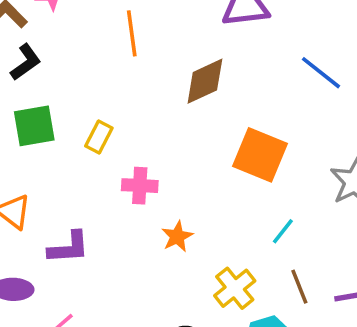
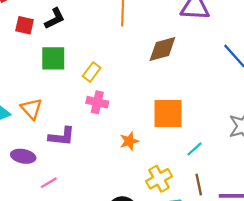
orange square: (260, 155) -> (168, 114), moved, turned -32
pink cross: (140, 186) -> (97, 102), moved

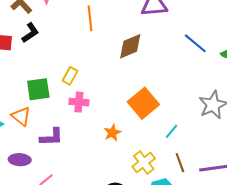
green square: (53, 58) -> (38, 89), moved
orange square: (168, 114) -> (143, 103), turned -32

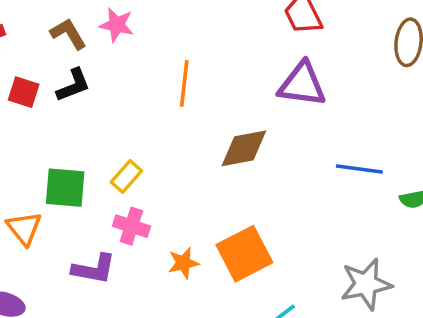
blue line: (195, 43) -> (359, 169), turned -45
orange star: (112, 133) -> (183, 263), moved
purple L-shape: (51, 137) -> (94, 269), moved

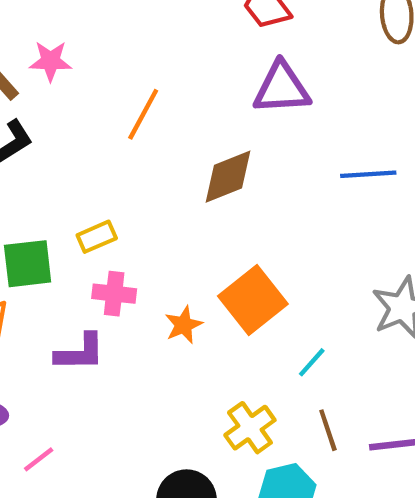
orange line: (184, 83) -> (143, 114), turned 33
yellow rectangle: (126, 177) -> (97, 237), turned 36

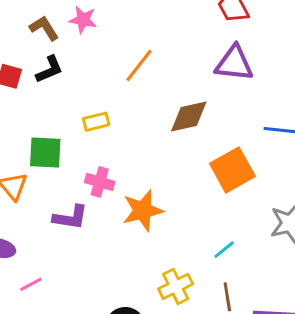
yellow rectangle: (97, 237) -> (96, 122), moved
orange square: (253, 300) -> (232, 170), moved
orange star: (184, 325) -> (143, 211), size x1.6

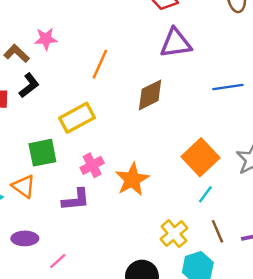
yellow rectangle: (96, 122) -> (77, 118), size x1.6
orange square: (232, 170) -> (200, 157), moved
pink cross: (100, 182) -> (92, 165), turned -30

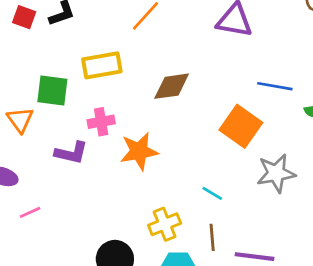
brown diamond: (150, 95) -> (172, 86), moved
orange square: (200, 157) -> (241, 126), moved, turned -30
cyan line: (205, 194) -> (212, 193), turned 66

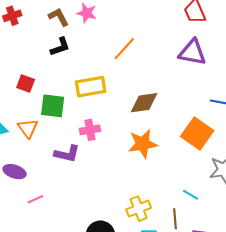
red square: (24, 17) -> (26, 84), moved
orange star: (139, 151) -> (143, 144), moved
cyan line: (212, 193) -> (190, 195), moved

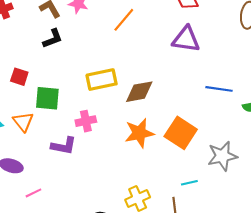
orange line: (124, 49) -> (124, 20), moved
yellow rectangle: (91, 87) -> (102, 80), moved
orange square: (197, 133) -> (181, 133), moved
cyan line: (190, 195) -> (189, 183), turned -42

